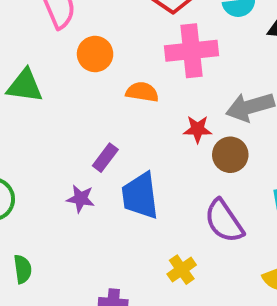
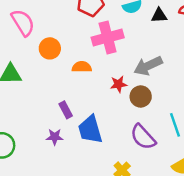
purple rectangle: (105, 158) -> (66, 110), turned -56

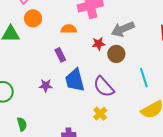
orange circle: (50, 48) -> (33, 18), moved
purple rectangle: (66, 110) -> (60, 55), moved
purple semicircle: (143, 137) -> (104, 87), moved

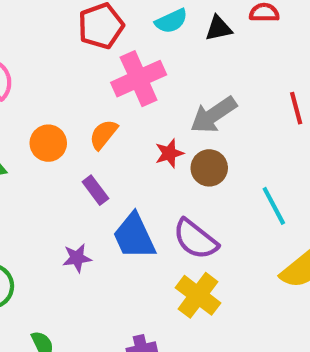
orange circle: (33, 18) -> (48, 143), moved
orange semicircle: (69, 29) -> (103, 134), turned -42
yellow cross: (100, 114) -> (198, 295), size x1.5

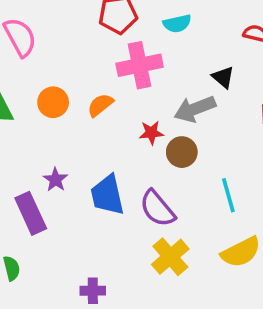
black triangle: (219, 28) -> (223, 77), moved, turned 40
purple rectangle: (95, 190) -> (31, 213), moved, size x1.6
purple star: (77, 258) -> (55, 180), moved, turned 30
yellow cross: (198, 295) -> (170, 257), moved

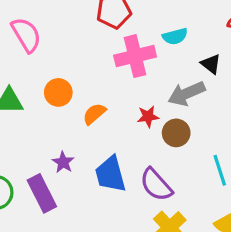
cyan semicircle: (177, 24) -> (175, 36), moved
orange semicircle: (100, 105) -> (94, 114), moved

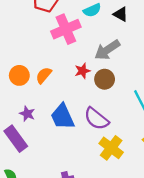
black triangle: (211, 64) -> (121, 14), moved
orange circle: (58, 92) -> (19, 75), moved

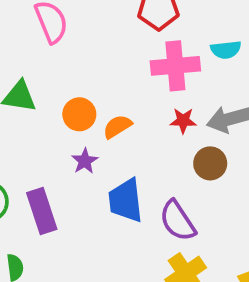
red star: (82, 71) -> (183, 121), moved
purple star: (27, 114) -> (85, 161), moved

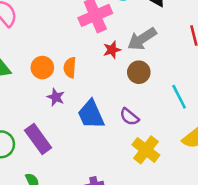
orange semicircle: (117, 127) -> (70, 68), turned -36
purple semicircle: (178, 221) -> (129, 117), size x0.7

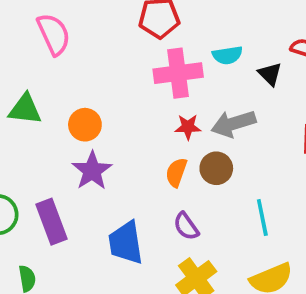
orange semicircle: (70, 68) -> (176, 172), moved
purple star: (56, 97) -> (92, 171), size x1.5
blue trapezoid: (91, 114) -> (126, 243), moved

